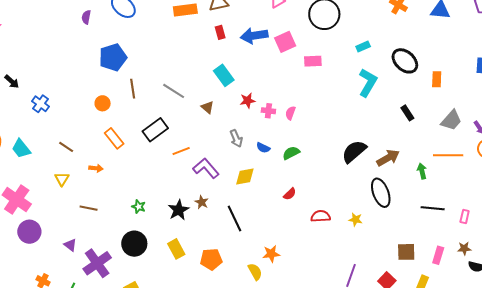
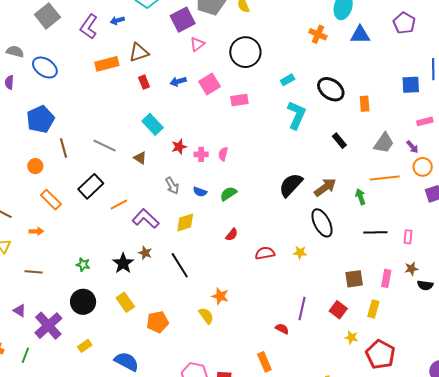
blue arrow: (254, 36) -> (178, 81), size x0.6
orange star: (271, 254) -> (220, 296), turned 30
orange pentagon: (211, 259) -> (158, 322), moved

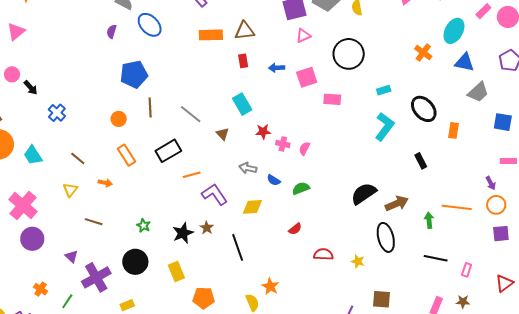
gray trapezoid: (384, 143) -> (478, 92), moved
gray arrow: (172, 186) -> (248, 168), turned 120
brown square: (354, 279) -> (382, 299), moved

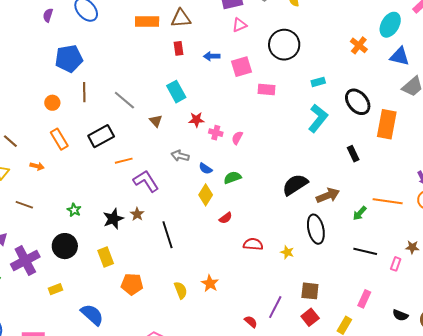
orange rectangle: (453, 130) -> (387, 124), size x1.8
yellow diamond: (252, 207) -> (206, 195), moved, turned -55
green arrow: (429, 220) -> (360, 213), turned -133
orange star: (270, 286) -> (210, 283), moved
brown star: (463, 302) -> (412, 247), moved

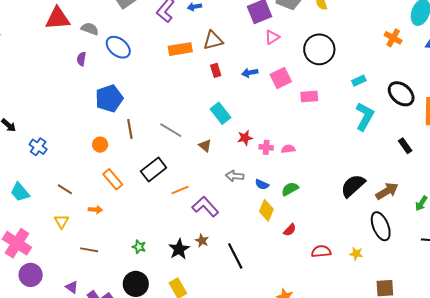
pink semicircle: (237, 138) -> (288, 149), turned 64

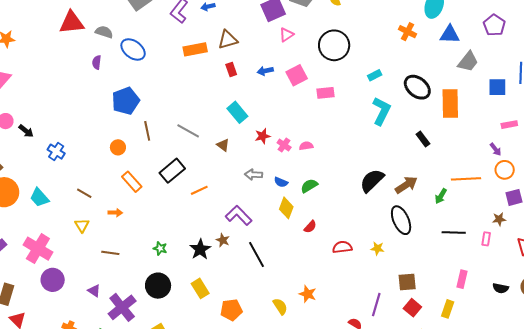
pink cross: (266, 147) -> (284, 145), turned 32
purple L-shape: (205, 207) -> (239, 215), moved

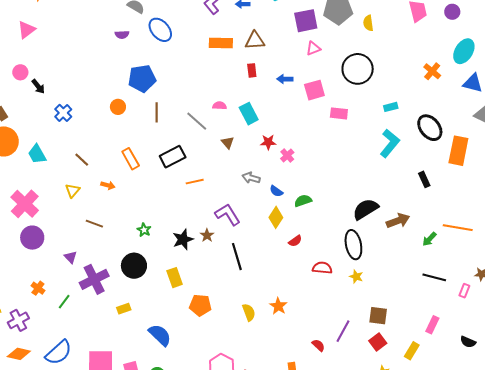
purple semicircle: (97, 62) -> (122, 35), turned -112
pink semicircle: (306, 146) -> (220, 106), moved
orange circle: (118, 147) -> (118, 107), moved
black ellipse: (401, 220) -> (353, 245), moved

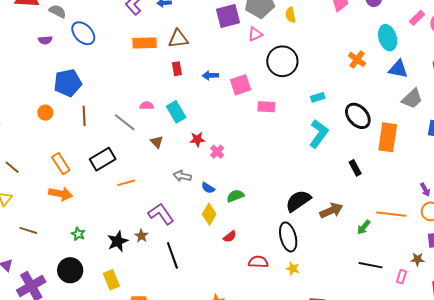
pink triangle: (313, 48) -> (255, 34), moved
cyan ellipse: (464, 51) -> (388, 38), turned -45
orange arrow: (108, 185) -> (61, 194), moved, size x1.6

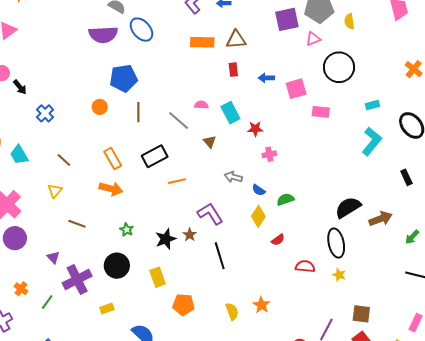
purple semicircle: (45, 40) -> (103, 35), size x2.0
red star: (197, 139) -> (255, 129), moved
pink cross: (217, 152) -> (269, 154), turned 32

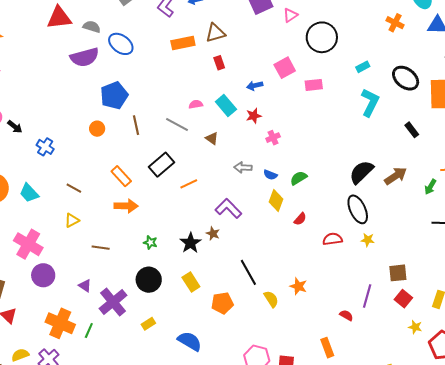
blue arrow: (266, 78) -> (255, 86), moved
yellow triangle: (55, 191) -> (72, 220), turned 35
black line: (220, 256) -> (248, 272), moved
orange cross: (21, 289) -> (60, 323), size x2.0

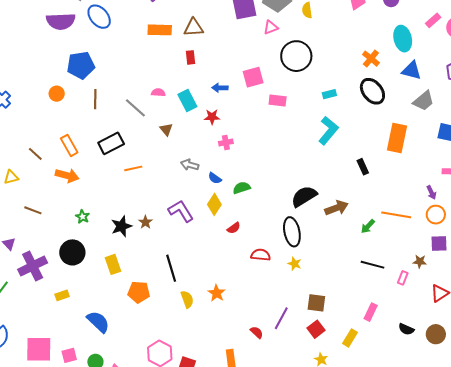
black ellipse: (406, 78) -> (372, 91), moved
brown line: (74, 188) -> (35, 154), moved
purple L-shape: (228, 209) -> (181, 211), moved

